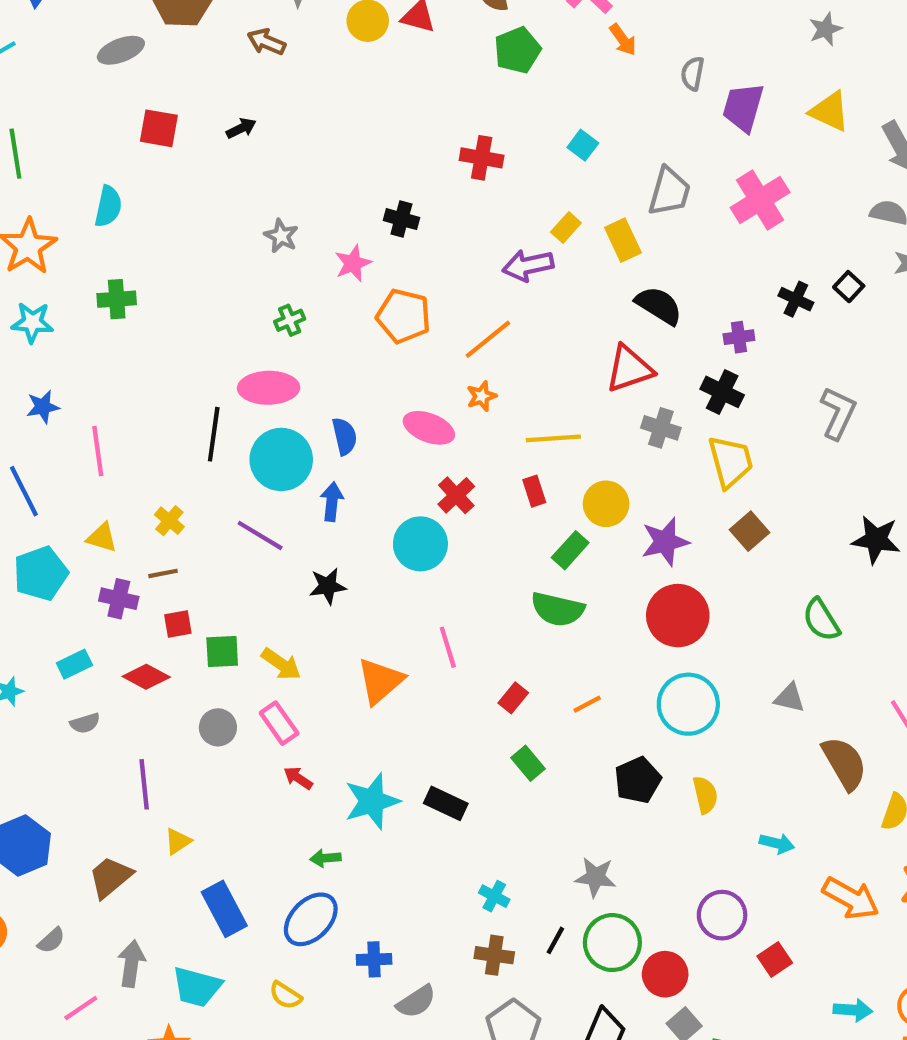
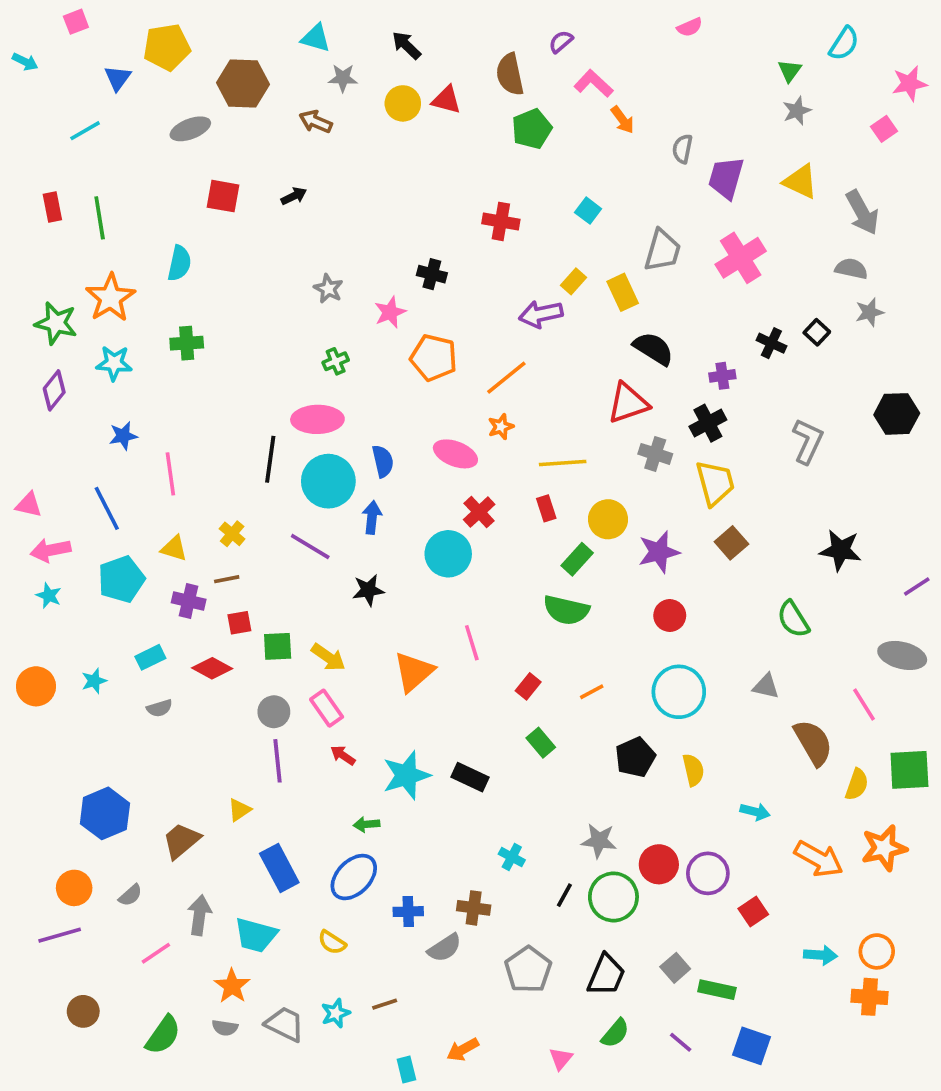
black cross: (722, 392) -> (708, 423), turned 36
red circle: (678, 616) -> (670, 616), size x0.6
purple line: (144, 784) -> (278, 761), moved
brown cross: (494, 955) -> (474, 908), moved
red circle: (665, 974) -> (659, 864), moved

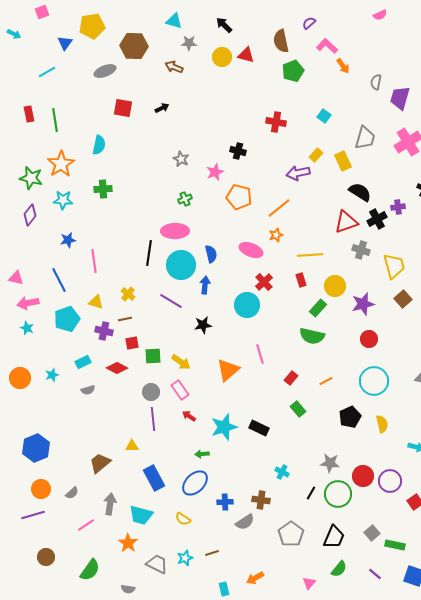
black cross: (708, 423) -> (377, 219), moved
yellow triangle: (239, 810) -> (132, 446), turned 32
blue hexagon: (105, 813) -> (36, 448), moved
gray semicircle: (225, 1028) -> (128, 589), moved

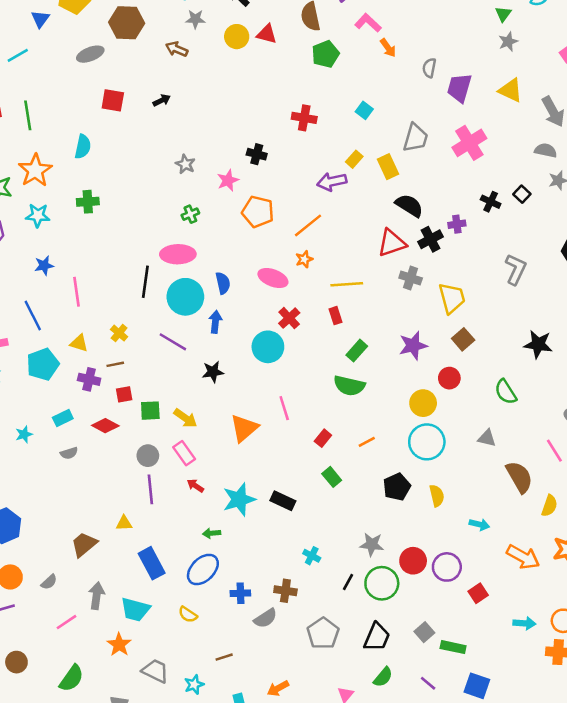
yellow circle: (335, 286) -> (423, 403), moved
red circle: (369, 339) -> (449, 378), moved
cyan star: (185, 558) -> (194, 685), moved

